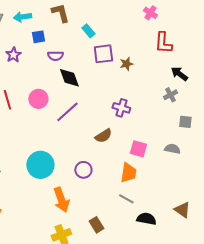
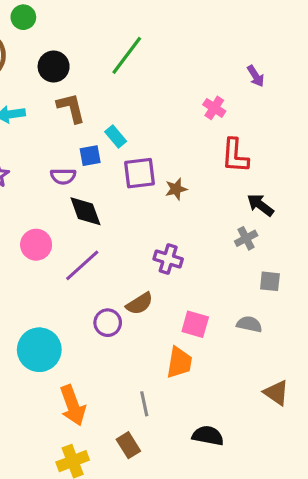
blue square: (38, 37) -> (90, 156), moved
purple circle: (83, 170) -> (108, 323), moved
gray line: (126, 199) -> (144, 404), moved, turned 49
brown triangle: (182, 210) -> (276, 393), moved

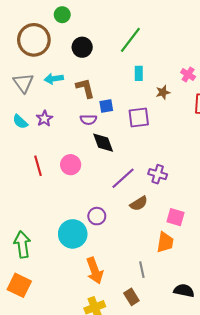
brown L-shape: (71, 108) -> (85, 88), moved
cyan rectangle: (116, 137) -> (139, 73), moved, turned 40
brown star: (176, 189) -> (163, 92), moved
purple line: (82, 265) -> (123, 178), moved
purple circle: (108, 323) -> (97, 216), moved

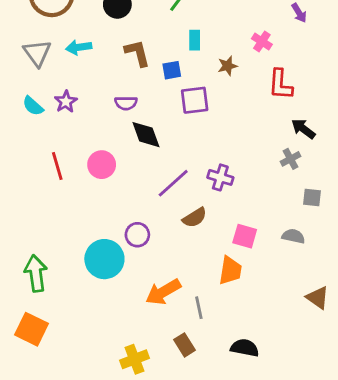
brown L-shape: (85, 88) -> (137, 53), moved
blue square: (106, 106) -> (172, 70), moved
orange arrow: (95, 271) -> (163, 292), moved, turned 80
black semicircle: (184, 291) -> (245, 348), moved

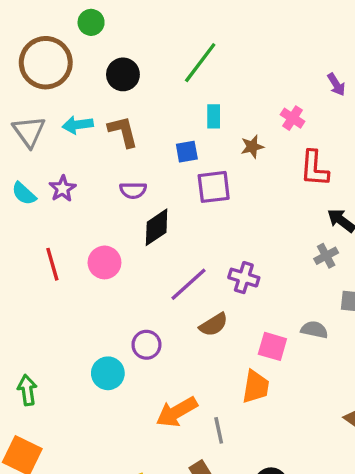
brown L-shape: (137, 53) -> (123, 132), moved
black diamond: (146, 135) -> (157, 227), turned 76
gray semicircle: (293, 236) -> (314, 330), moved
cyan circle: (104, 259) -> (108, 373), size x0.7
green arrow: (36, 273) -> (27, 390), size x0.7

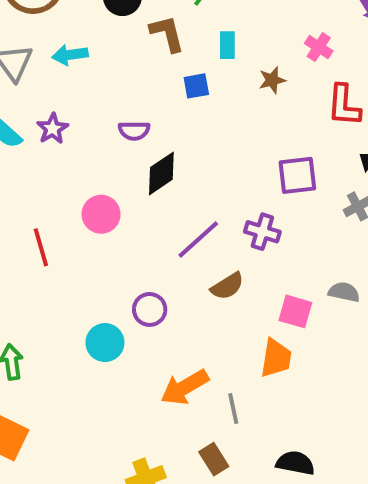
brown L-shape: (123, 132) -> (167, 33), moved
purple square: (214, 187) -> (297, 175), moved
red line: (52, 264) -> (41, 247), moved

